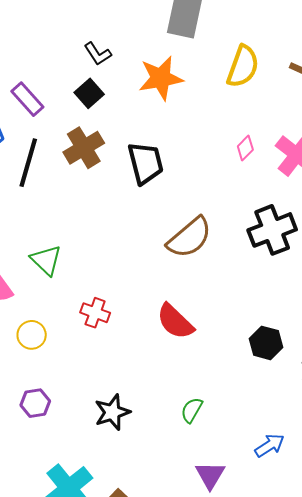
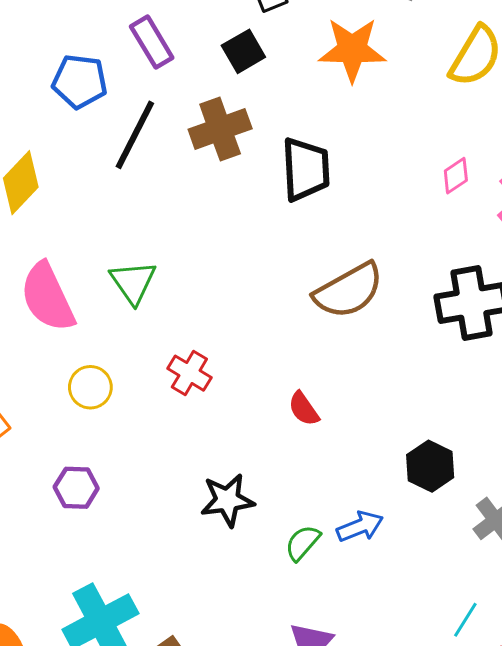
red semicircle: (175, 322) -> (304, 409), size x0.6
black star: (112, 412) -> (227, 500), moved
blue arrow: (270, 445) -> (360, 526), moved

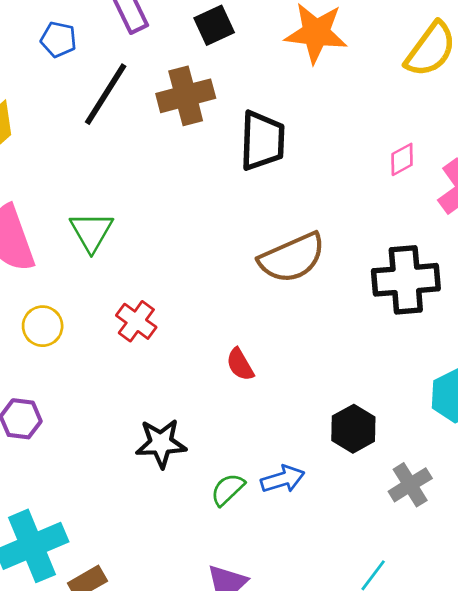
blue pentagon: (80, 81) -> (59, 39), size x0.7

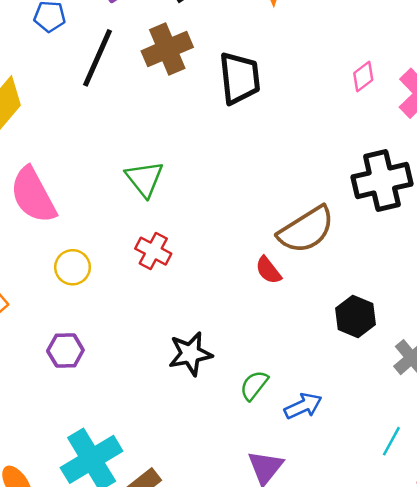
green triangle: (91, 232) -> (144, 179), moved
brown semicircle: (292, 258) -> (306, 230), moved
red semicircle: (240, 364) -> (268, 270), moved
blue arrow: (283, 479) -> (303, 406), moved

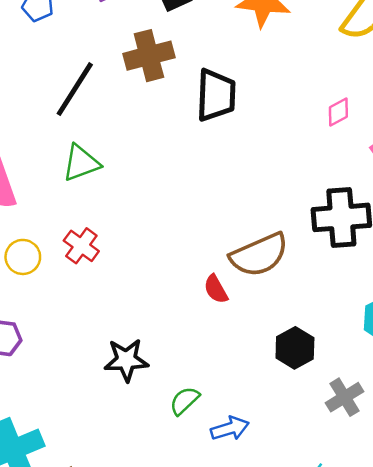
black line: (97, 58) -> (75, 89), moved
green triangle: (144, 179) -> (81, 163), moved, turned 39
red cross: (153, 251) -> (81, 246), moved

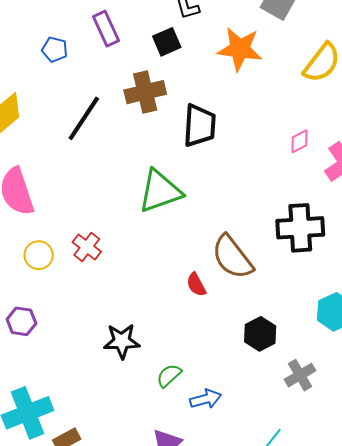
green triangle: (81, 163) -> (160, 191), moved, size x1.4
brown semicircle: (259, 255) -> (232, 257), turned 75

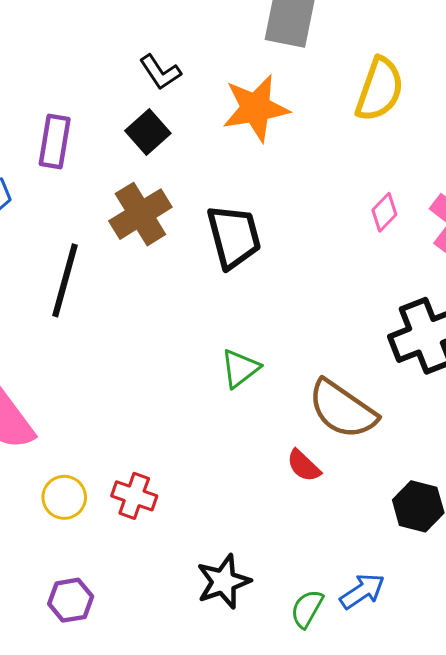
purple rectangle: (106, 29) -> (55, 142), turned 52
green triangle: (160, 191) -> (240, 368), moved, size x0.6
red cross: (87, 247) -> (134, 496), moved
blue arrow: (206, 399) -> (362, 591), moved

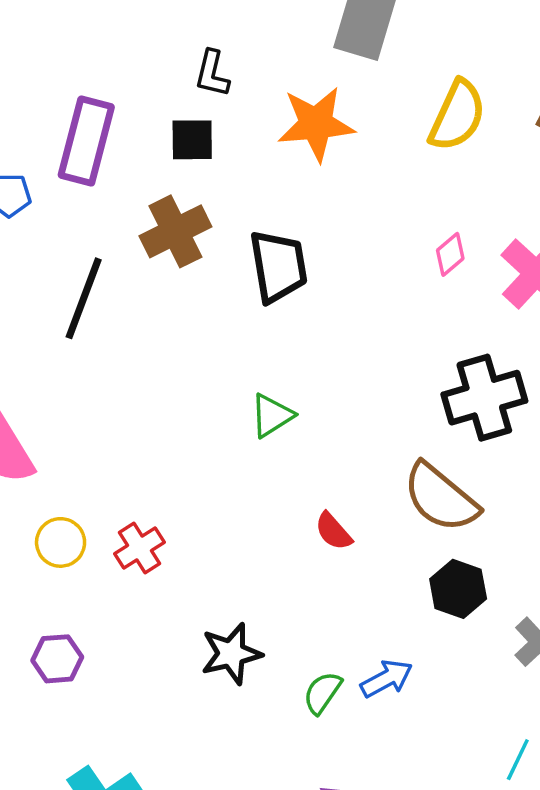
black L-shape: (160, 72) -> (212, 74), turned 42
black square: (148, 132) -> (192, 140), turned 36
purple rectangle: (55, 142) -> (86, 141), size x1.4
brown semicircle: (342, 409) -> (441, 498), moved
red cross: (134, 496) -> (140, 548), turned 33

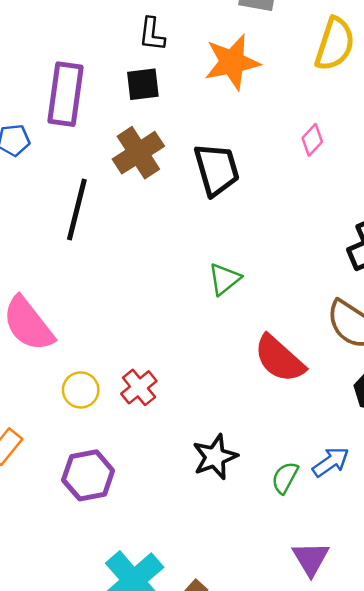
pink diamond: (450, 254) -> (312, 140), moved
red semicircle: (333, 531) -> (279, 359), size x1.8
purple hexagon: (57, 659) -> (88, 475), size x1.4

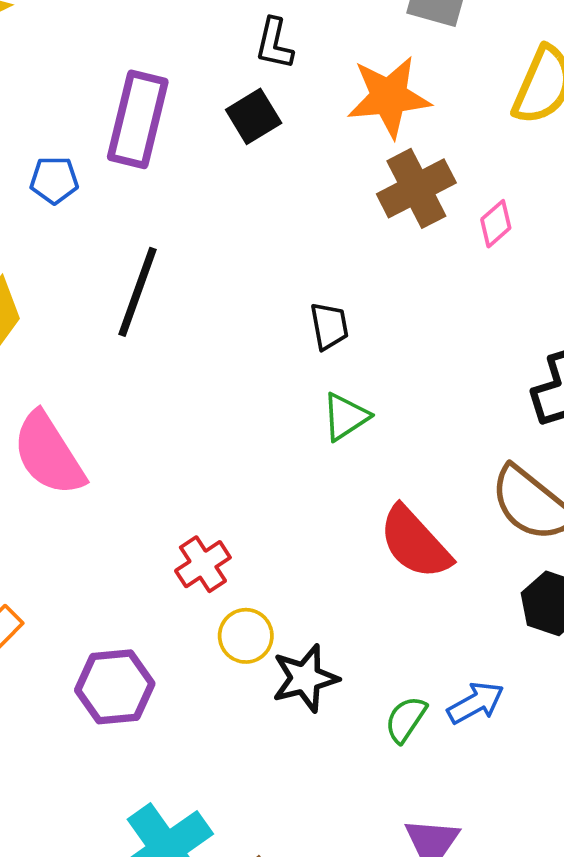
black square: (143, 84) -> (254, 116), turned -30
brown cross: (138, 153) -> (416, 188), moved
black trapezoid: (217, 169) -> (329, 326), moved, size x0.6
yellow circle: (81, 390) -> (246, 636), moved

